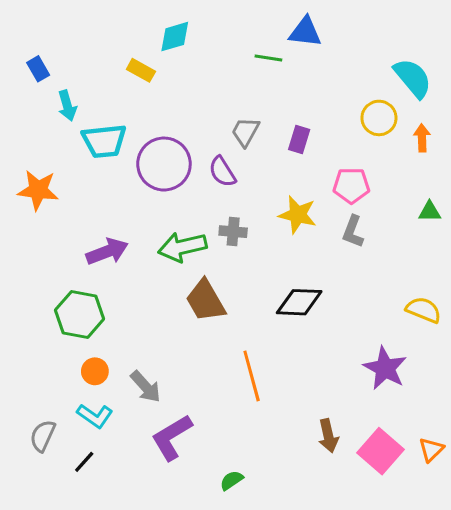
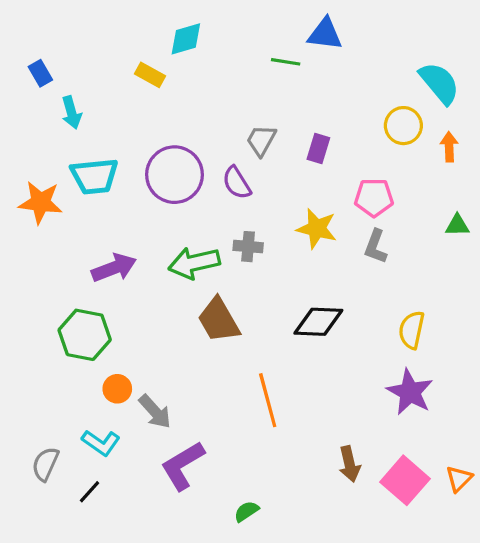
cyan trapezoid: (104, 141) -> (94, 176), moved
yellow semicircle: (423, 310) -> (412, 330), moved, turned -100
orange circle: (95, 371) -> (117, 389), moved

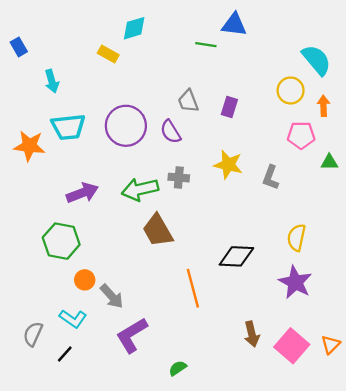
blue rectangle: (40, 73) -> (19, 47), moved
gray trapezoid: (261, 140) -> (188, 101), turned -50
pink pentagon: (374, 198) -> (301, 135), moved
black diamond: (318, 322) -> (236, 256), moved

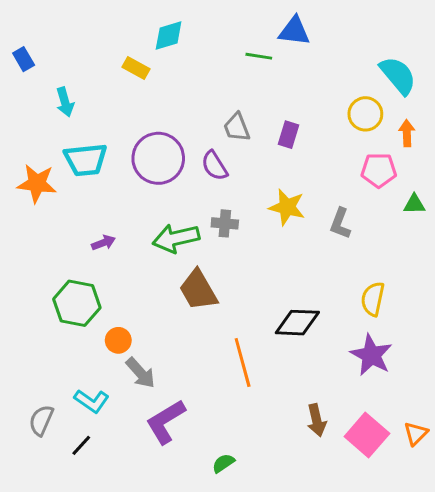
purple arrow: (82, 193) -> (103, 243), size x0.6
orange circle: (85, 280) -> (118, 340), moved

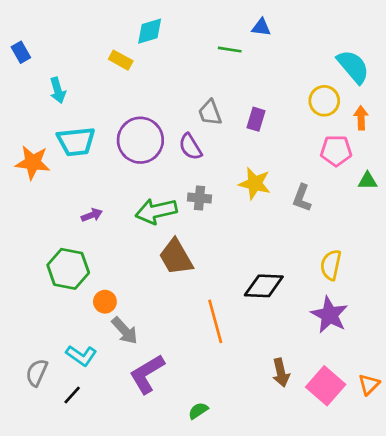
blue triangle: (294, 31) -> (261, 27), size x0.7

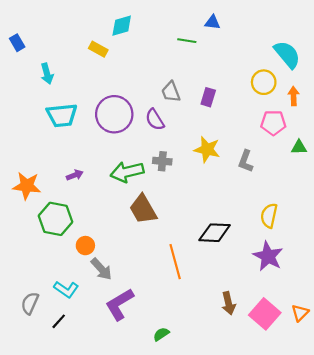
orange star: (33, 163) -> (27, 186), moved

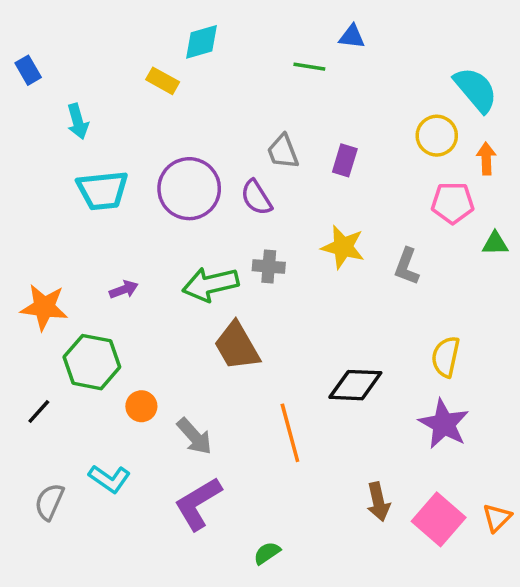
gray arrow: (101, 269) -> (194, 436), moved
black line: (59, 321) -> (39, 412), moved

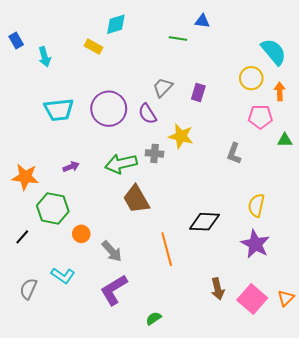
cyan arrow: (78, 121) -> (45, 57), moved
gray trapezoid: (283, 152) -> (163, 87), turned 65
yellow star: (343, 247) -> (181, 136), moved

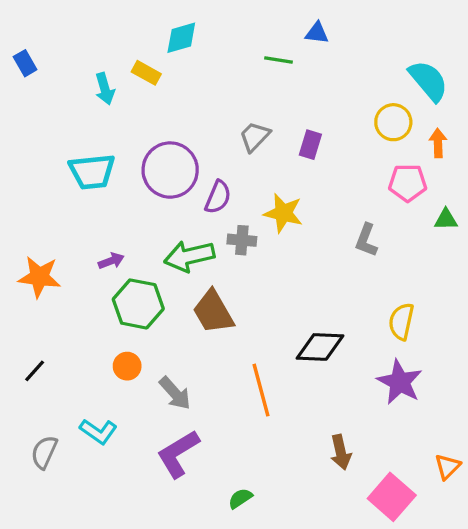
cyan arrow: (45, 57) -> (105, 89), moved
purple semicircle: (147, 114) -> (218, 197), moved, turned -125
green hexagon: (53, 208) -> (138, 304), moved
pink square: (252, 299) -> (392, 497), moved

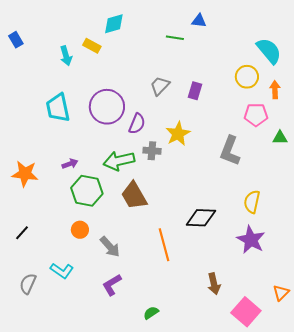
cyan trapezoid: (92, 172) -> (58, 108), turned 84
yellow star: (283, 213) -> (178, 134), turned 30
gray L-shape: (366, 240) -> (230, 151), size x1.4
purple L-shape: (178, 454) -> (112, 285), size x0.7

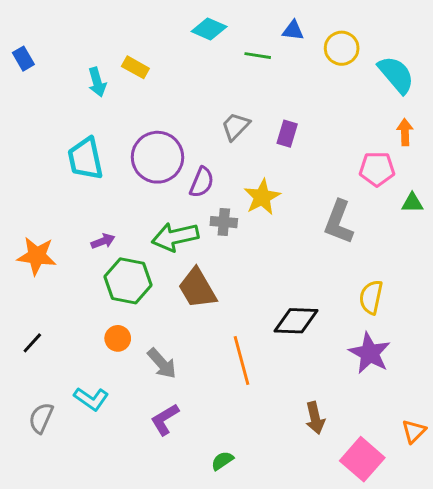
cyan diamond: (114, 24) -> (209, 29), moved, turned 40
yellow circle: (247, 77) -> (342, 48), moved

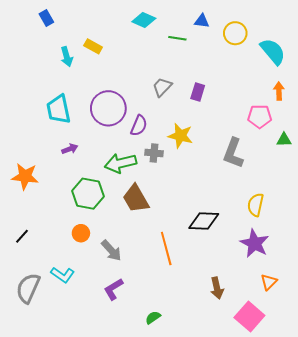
blue rectangle: (23, 59) -> (46, 18), moved
yellow star: (262, 197) -> (180, 136), turned -30
purple arrow: (103, 241) -> (70, 149), moved
gray semicircle: (41, 418) -> (28, 288), size x1.4
orange triangle: (414, 431) -> (269, 282), moved

